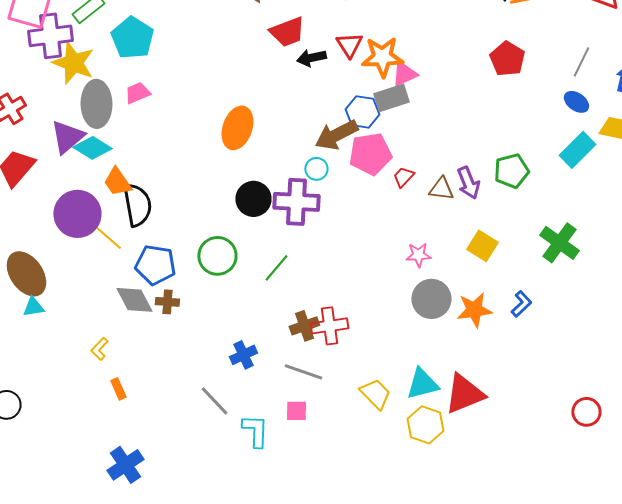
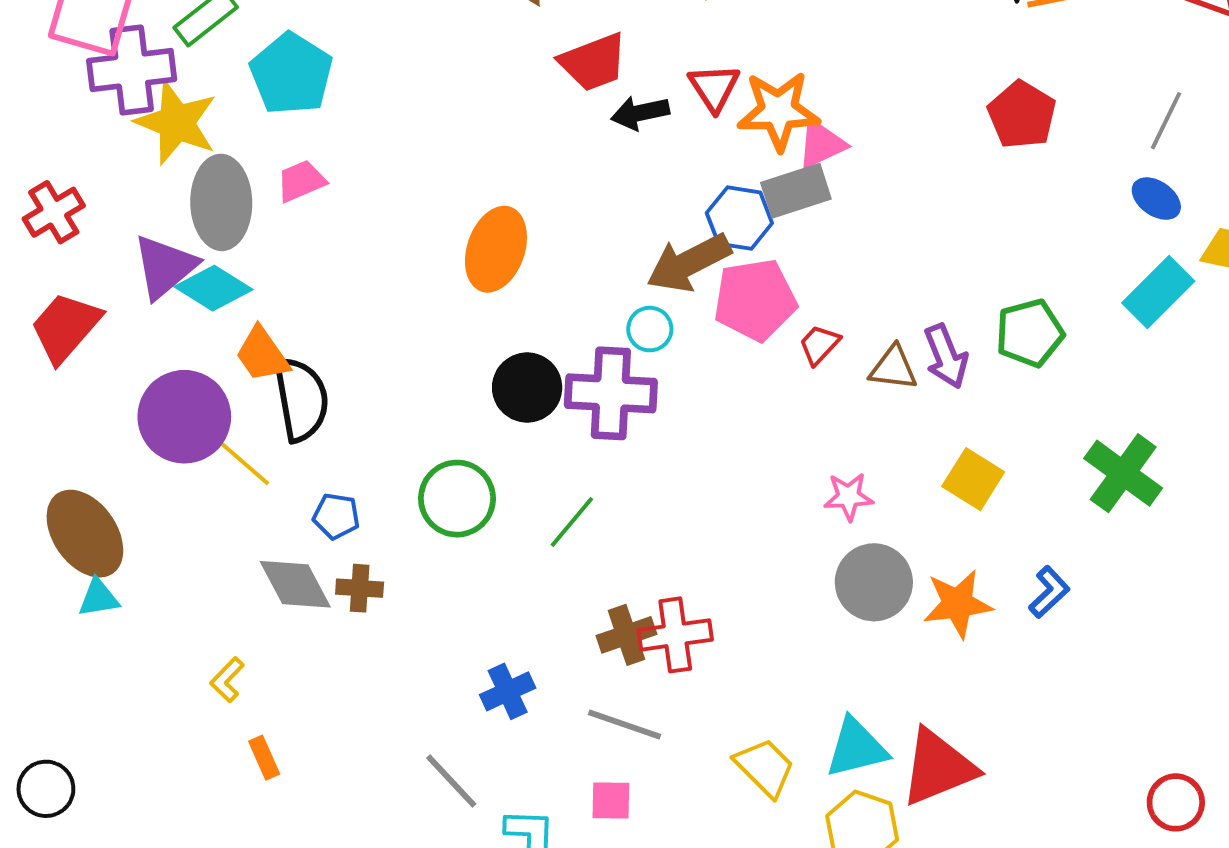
blue pentagon: (155, 265) -> (336, 516), size x0.6

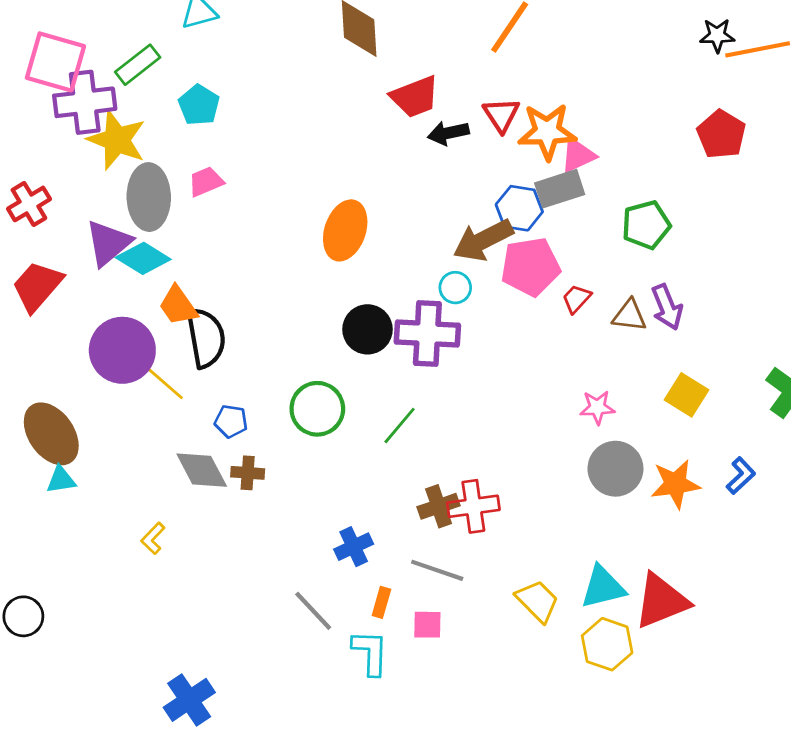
cyan pentagon: (291, 74) -> (199, 105), size x0.7
green pentagon: (1030, 333) -> (646, 225), moved
orange rectangle: (264, 758) -> (381, 602), moved, turned 40

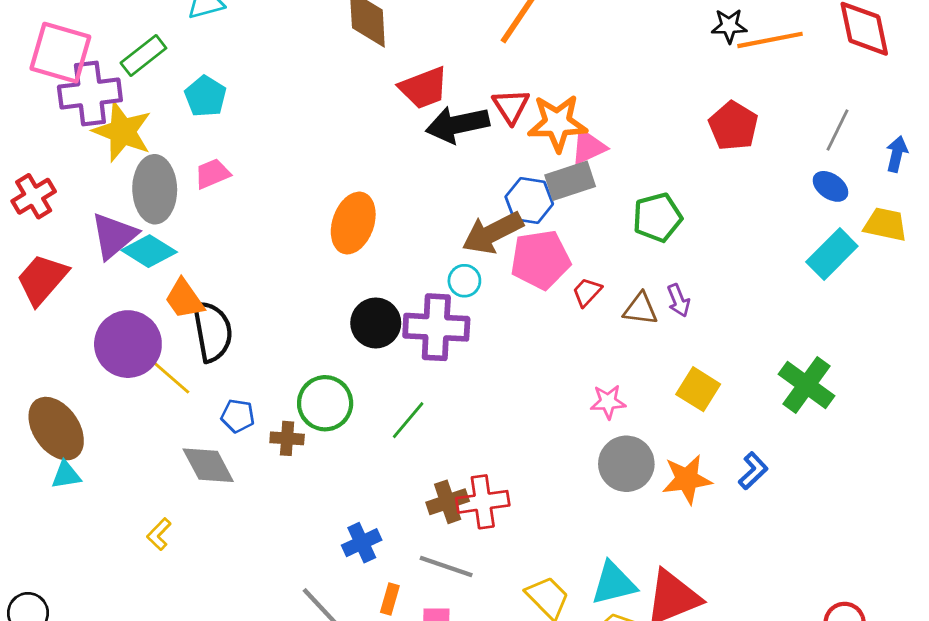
black arrow: (448, 133) -> (457, 124), size x1.5
purple arrow: (667, 307) -> (678, 300), size x0.7
brown cross: (248, 473) -> (287, 438), moved

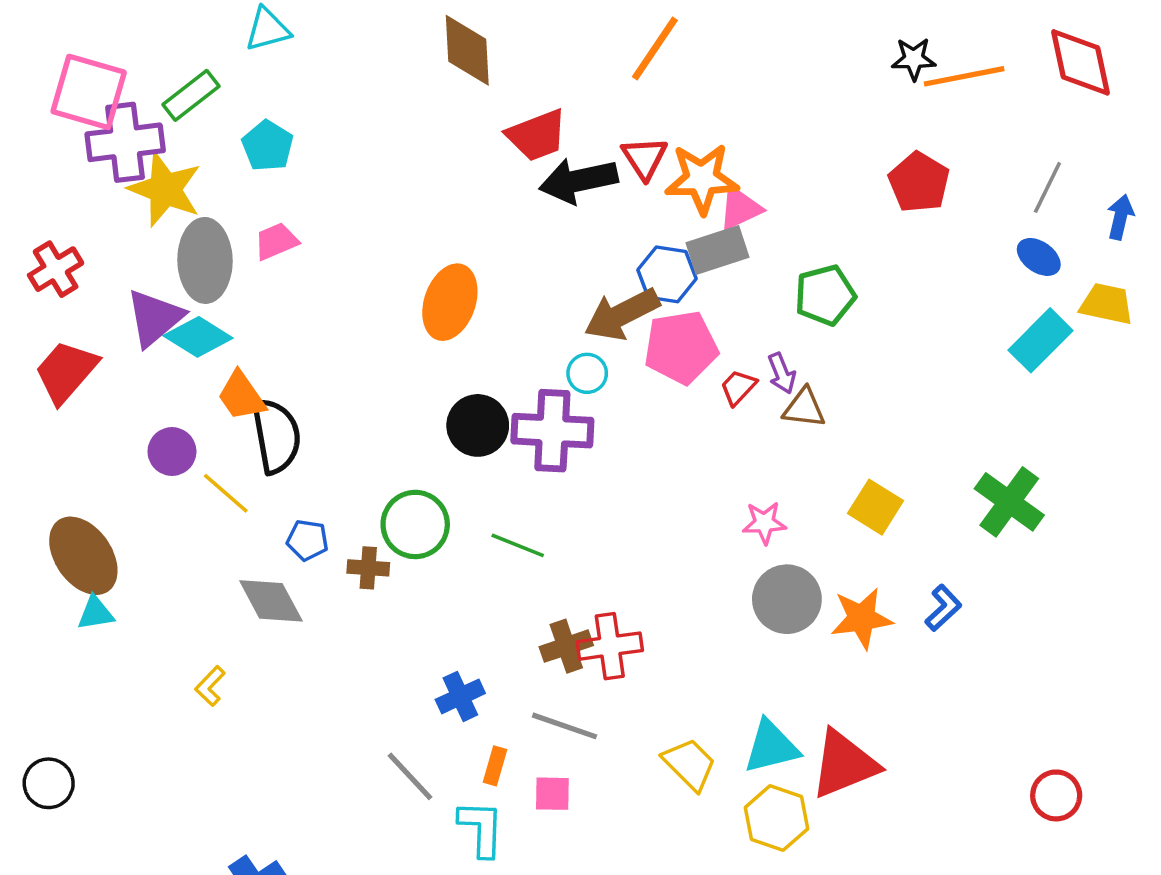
purple arrow: (678, 300) -> (782, 373), moved
purple circle: (128, 344) -> (172, 452), size x0.6
green line: (408, 420) -> (518, 545), turned 72

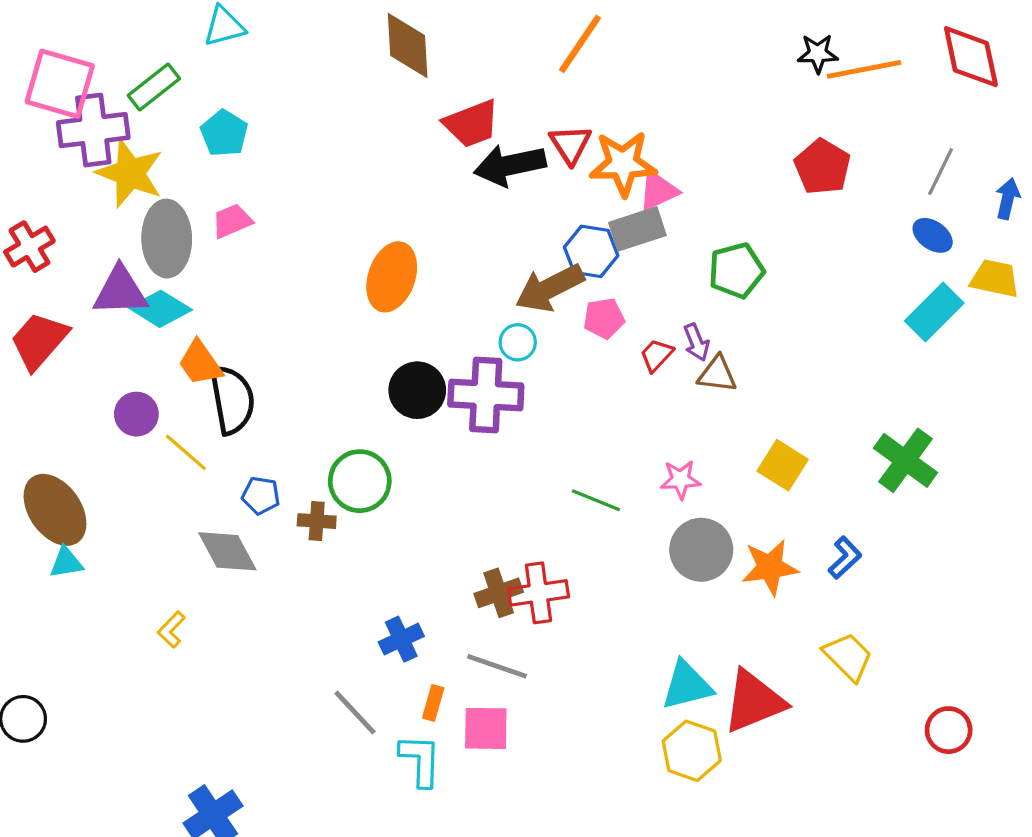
purple triangle: (155, 318) -> (120, 291), turned 38
pink pentagon: (681, 347) -> (604, 318), size x0.6
green line: (518, 545) -> (596, 500), moved
yellow trapezoid: (690, 764) -> (848, 657), moved
pink square: (552, 794) -> (486, 728), size x1.4

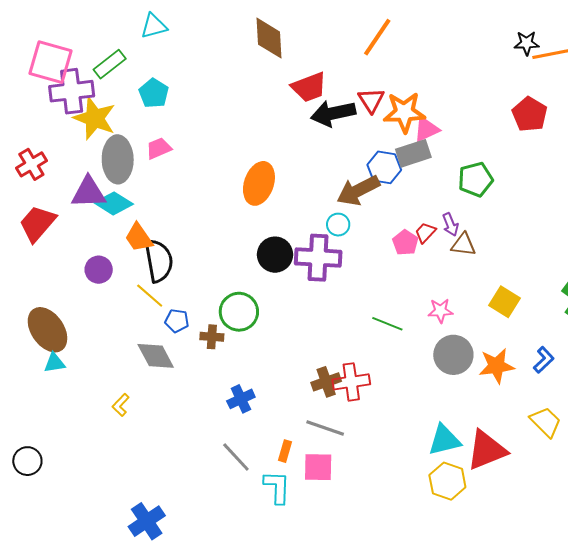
pink pentagon: (604, 318) -> (405, 243), moved, turned -30
yellow line: (186, 452) -> (150, 296), moved
blue cross: (401, 639) -> (241, 399), moved

